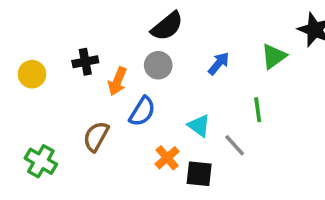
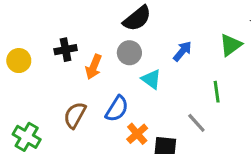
blue semicircle: (142, 111) -> (117, 109), moved
cyan triangle: (199, 126) -> (151, 79), moved

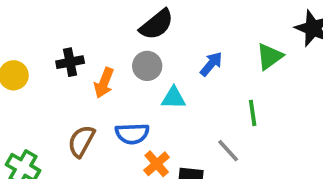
cyan triangle: (151, 79) -> (174, 98), turned -35
blue semicircle: (117, 109) -> (132, 134), turned 56

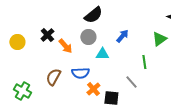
green triangle: (270, 56) -> (159, 39), moved
black cross: (70, 62) -> (47, 35), turned -32
orange arrow: (104, 83) -> (65, 46), turned -63

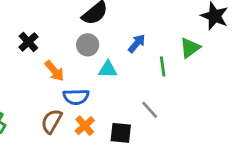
orange arrow: (65, 46) -> (54, 71), moved
green line: (144, 62) -> (163, 67), moved
brown semicircle: (53, 77) -> (52, 121), moved
orange cross: (93, 89) -> (85, 126), moved

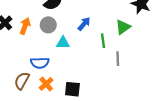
orange arrow: (54, 71) -> (25, 26), moved, turned -119
gray line: (150, 110) -> (118, 59), moved, turned 40

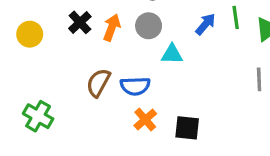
green line: (103, 41) -> (236, 17), moved
brown semicircle: (22, 81) -> (98, 83), moved

